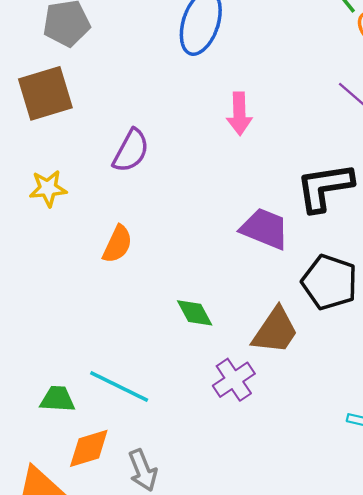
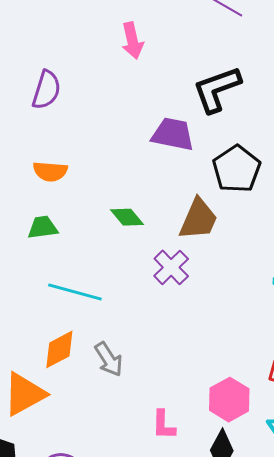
orange semicircle: (117, 244) -> (50, 171), turned 80
black pentagon: (330, 282) -> (237, 169), turned 30
green trapezoid: (57, 399) -> (43, 228), moved

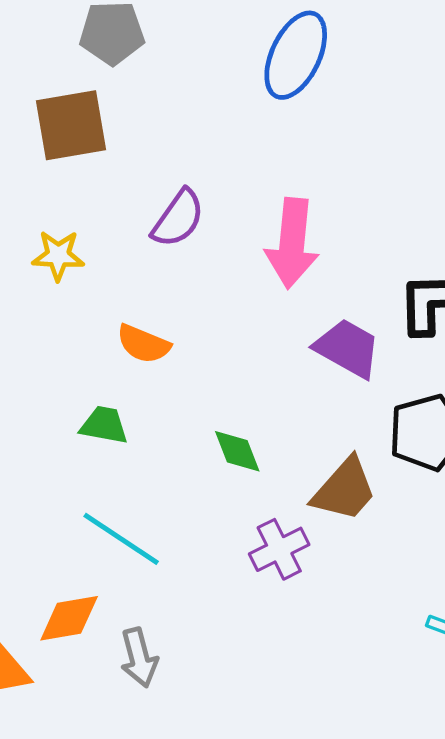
pink arrow: (132, 41) -> (292, 243), moved, size x1.5

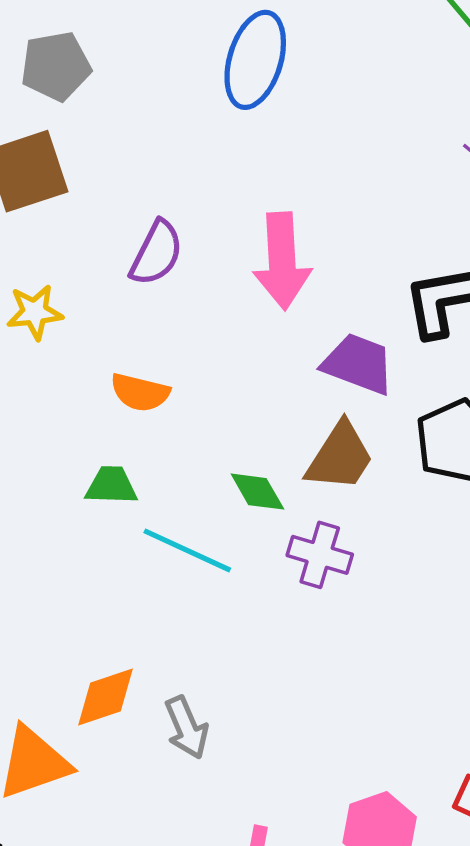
brown trapezoid: (344, 490) -> (340, 457), moved
cyan line: (121, 539) -> (187, 550), moved
purple cross: (279, 549) -> (320, 555), moved, turned -38

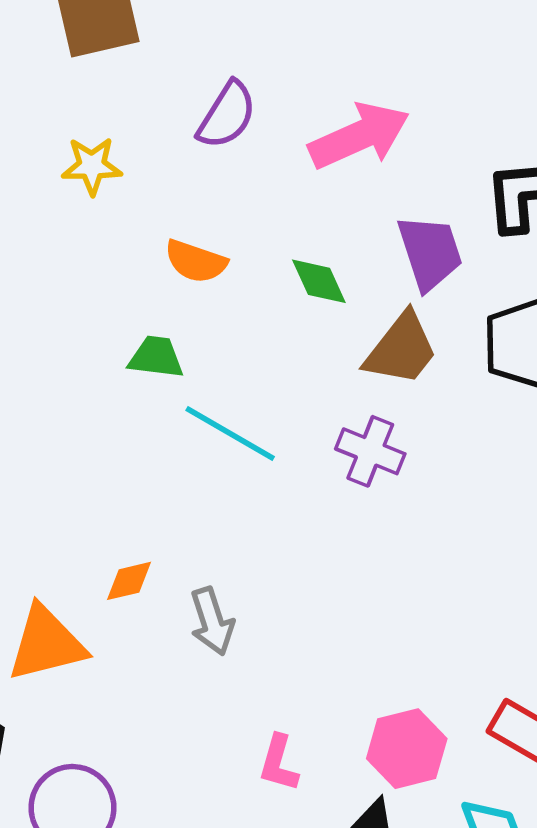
pink arrow: (282, 261) -> (359, 136), turned -116
purple trapezoid: (358, 364) -> (430, 252), turned 46
green diamond: (257, 492) -> (319, 281), moved
orange diamond: (106, 697) -> (129, 581), size x0.7

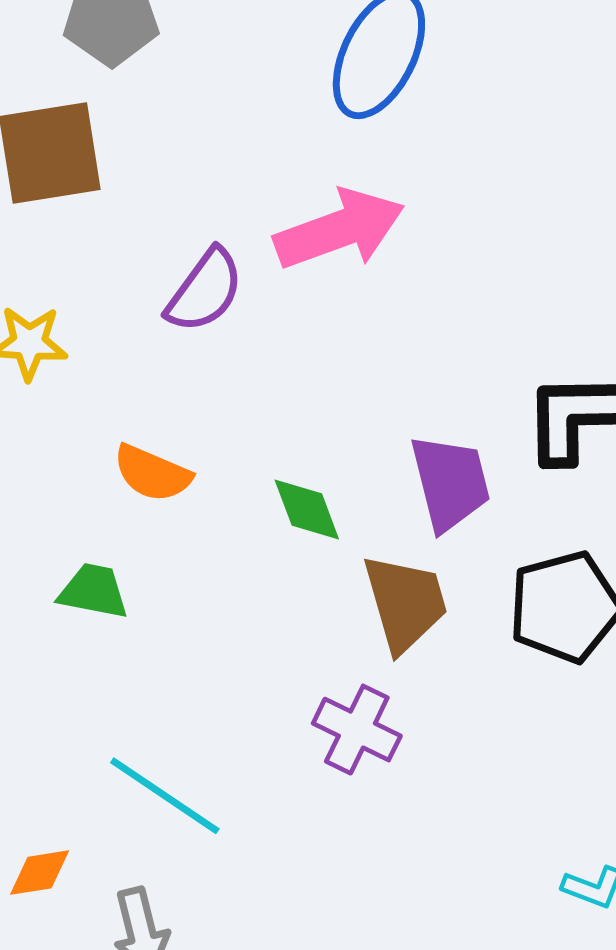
pink arrow: (359, 136) -> (339, 229), moved
brown trapezoid: (401, 349) -> (405, 603), turned -58
cyan line: (230, 434) -> (165, 796), moved

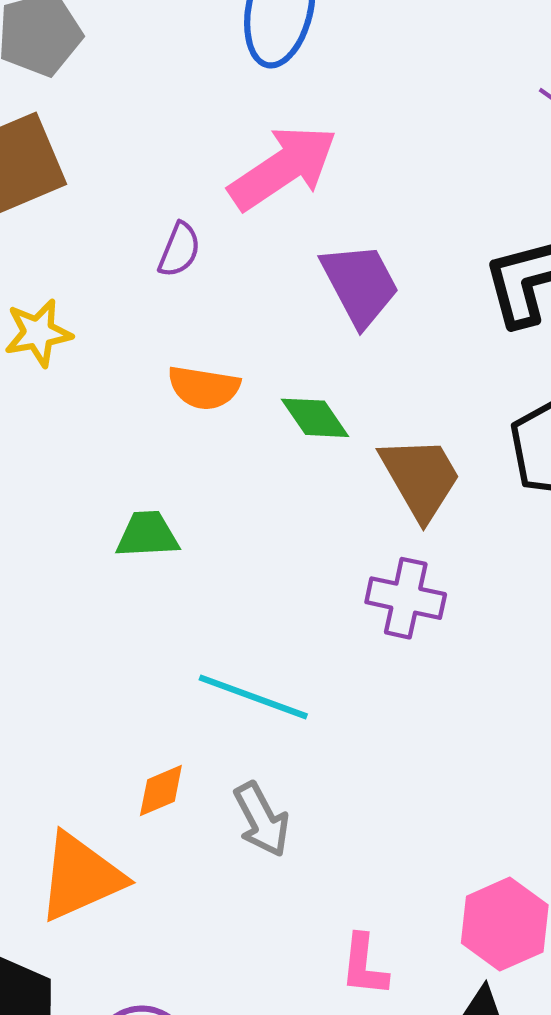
purple semicircle: (205, 291) -> (179, 250), size x0.7
orange semicircle: (152, 473) -> (204, 388), moved
purple trapezoid: (450, 483) -> (360, 284), moved

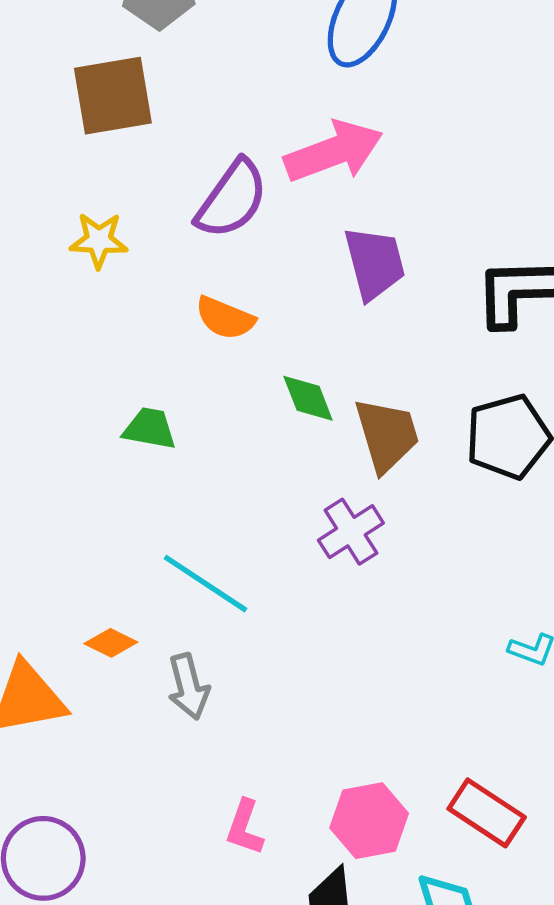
purple semicircle: (179, 250) -> (232, 199), size x1.8
green diamond: (315, 418) -> (308, 398), moved
purple cross: (406, 598) -> (351, 532), turned 32
orange diamond: (161, 791) -> (111, 643), turned 36

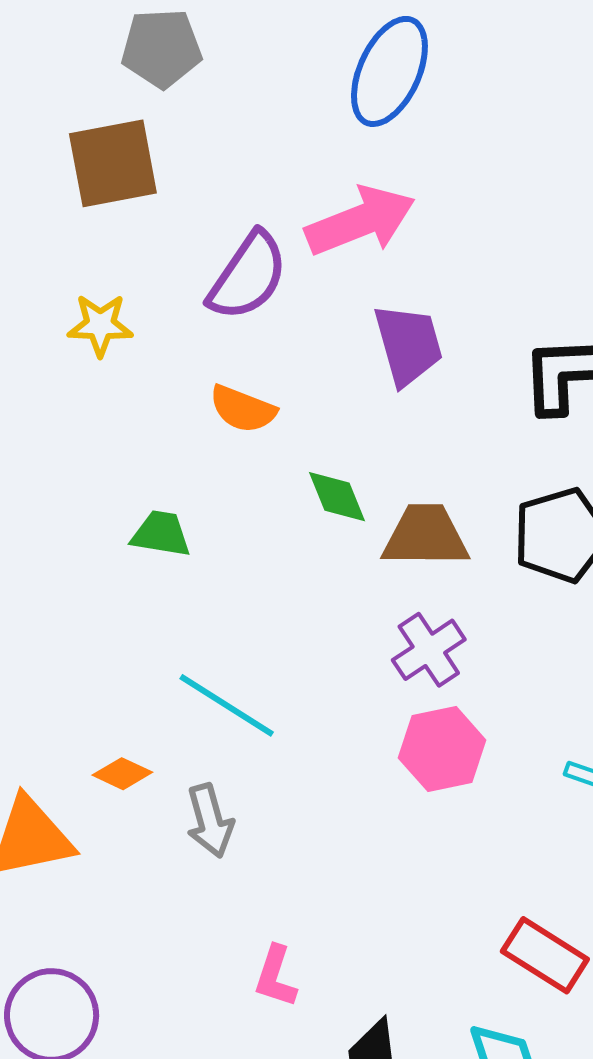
brown trapezoid: (387, 435) -> (426, 536), turned -72
purple cross: (351, 532) -> (429, 650), moved
pink hexagon: (369, 821) -> (442, 749), moved

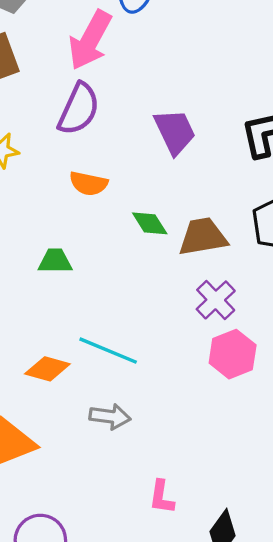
pink arrow: (360, 221) -> (90, 40), moved, turned 150
orange diamond: (122, 774) -> (47, 369), moved, size x1.4
gray arrow: (210, 821) -> (110, 417), turned -57

